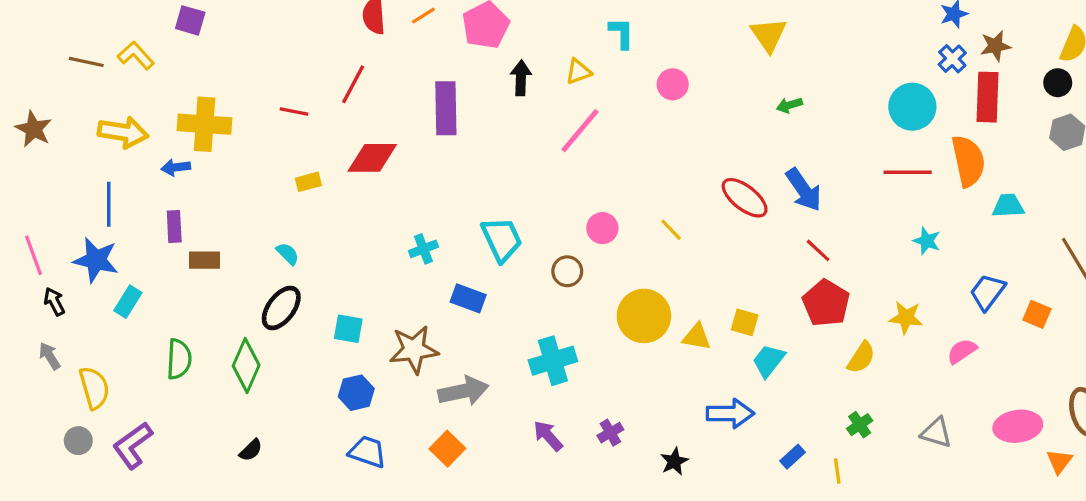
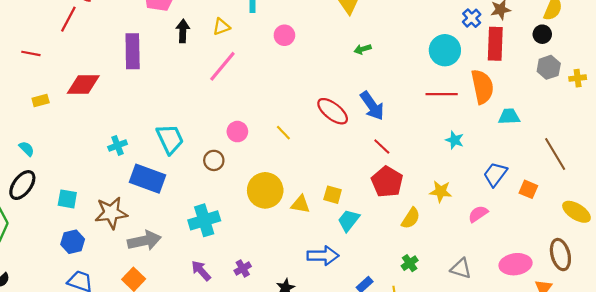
red line: (353, 84) -> (68, 19), moved
blue rectangle: (468, 298) -> (148, 179), size x1.5

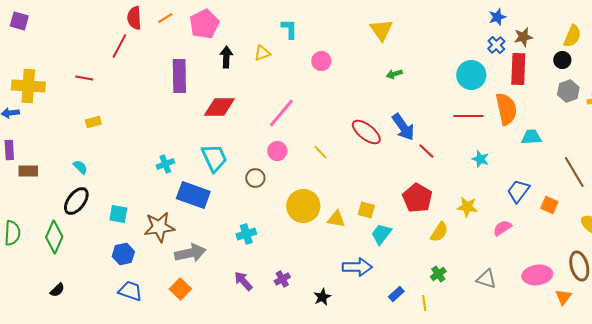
pink line: (222, 66) -> (281, 113), moved
red diamond: (83, 84) -> (219, 107), moved
red line: (382, 147) -> (426, 151), moved
cyan cross: (204, 220) -> (246, 234), size x0.7

